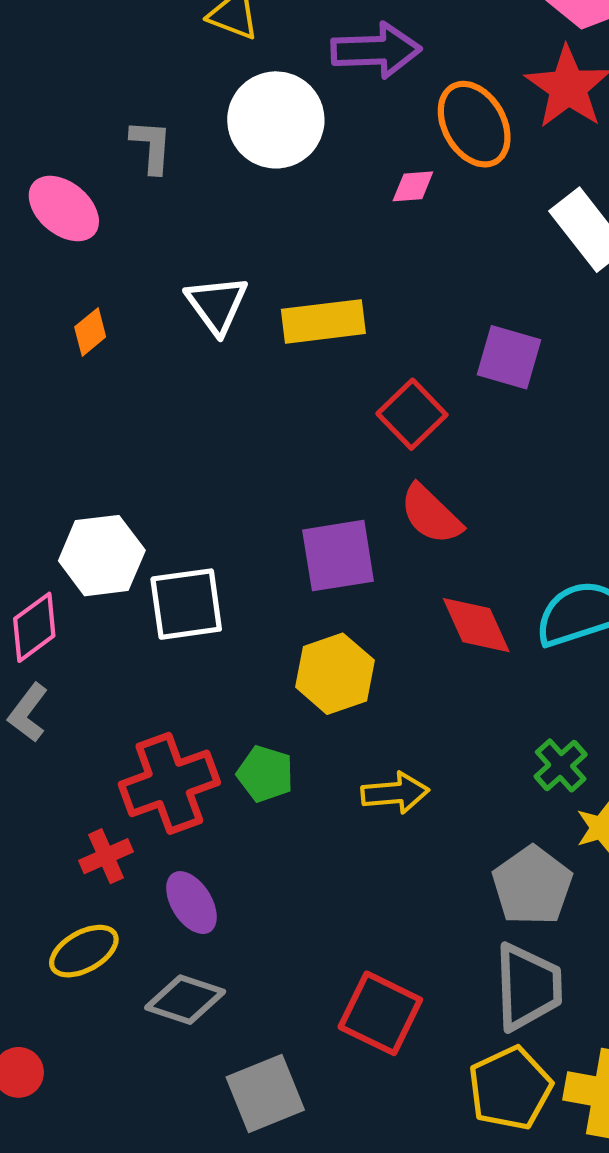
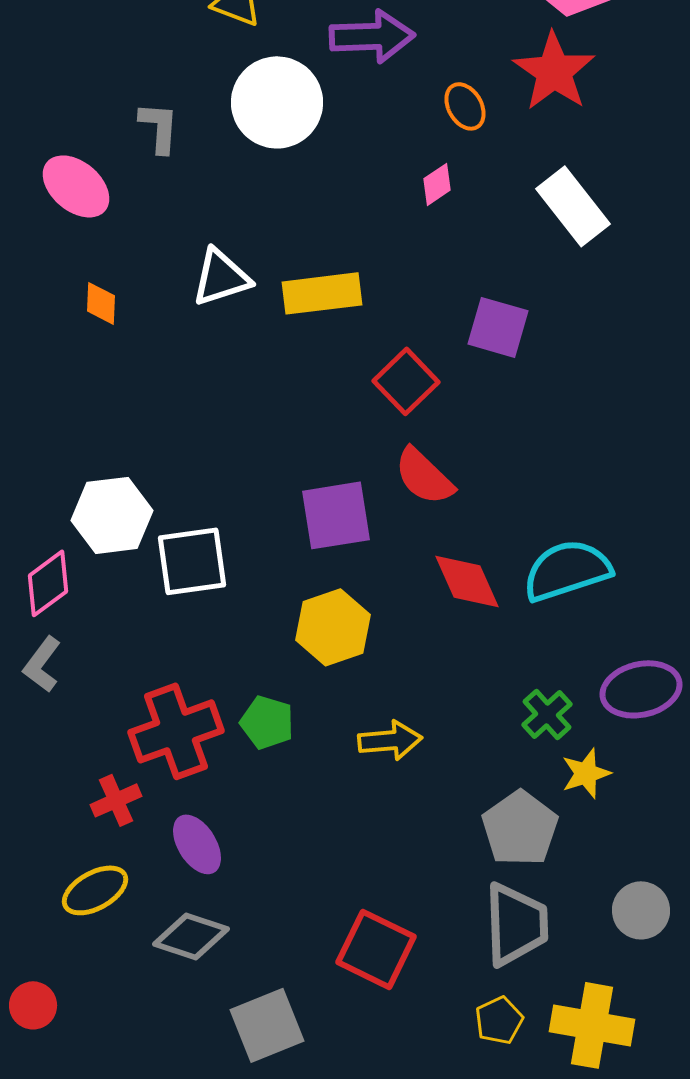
orange ellipse: (474, 124) -> (465, 106), size x0.6
pink diamond: (413, 186) -> (437, 184), moved, turned -30
white triangle: (217, 305) -> (221, 277), turned 48
orange diamond: (90, 332) -> (101, 303), turned -48
yellow pentagon: (510, 1088) -> (499, 1020), size x0.6

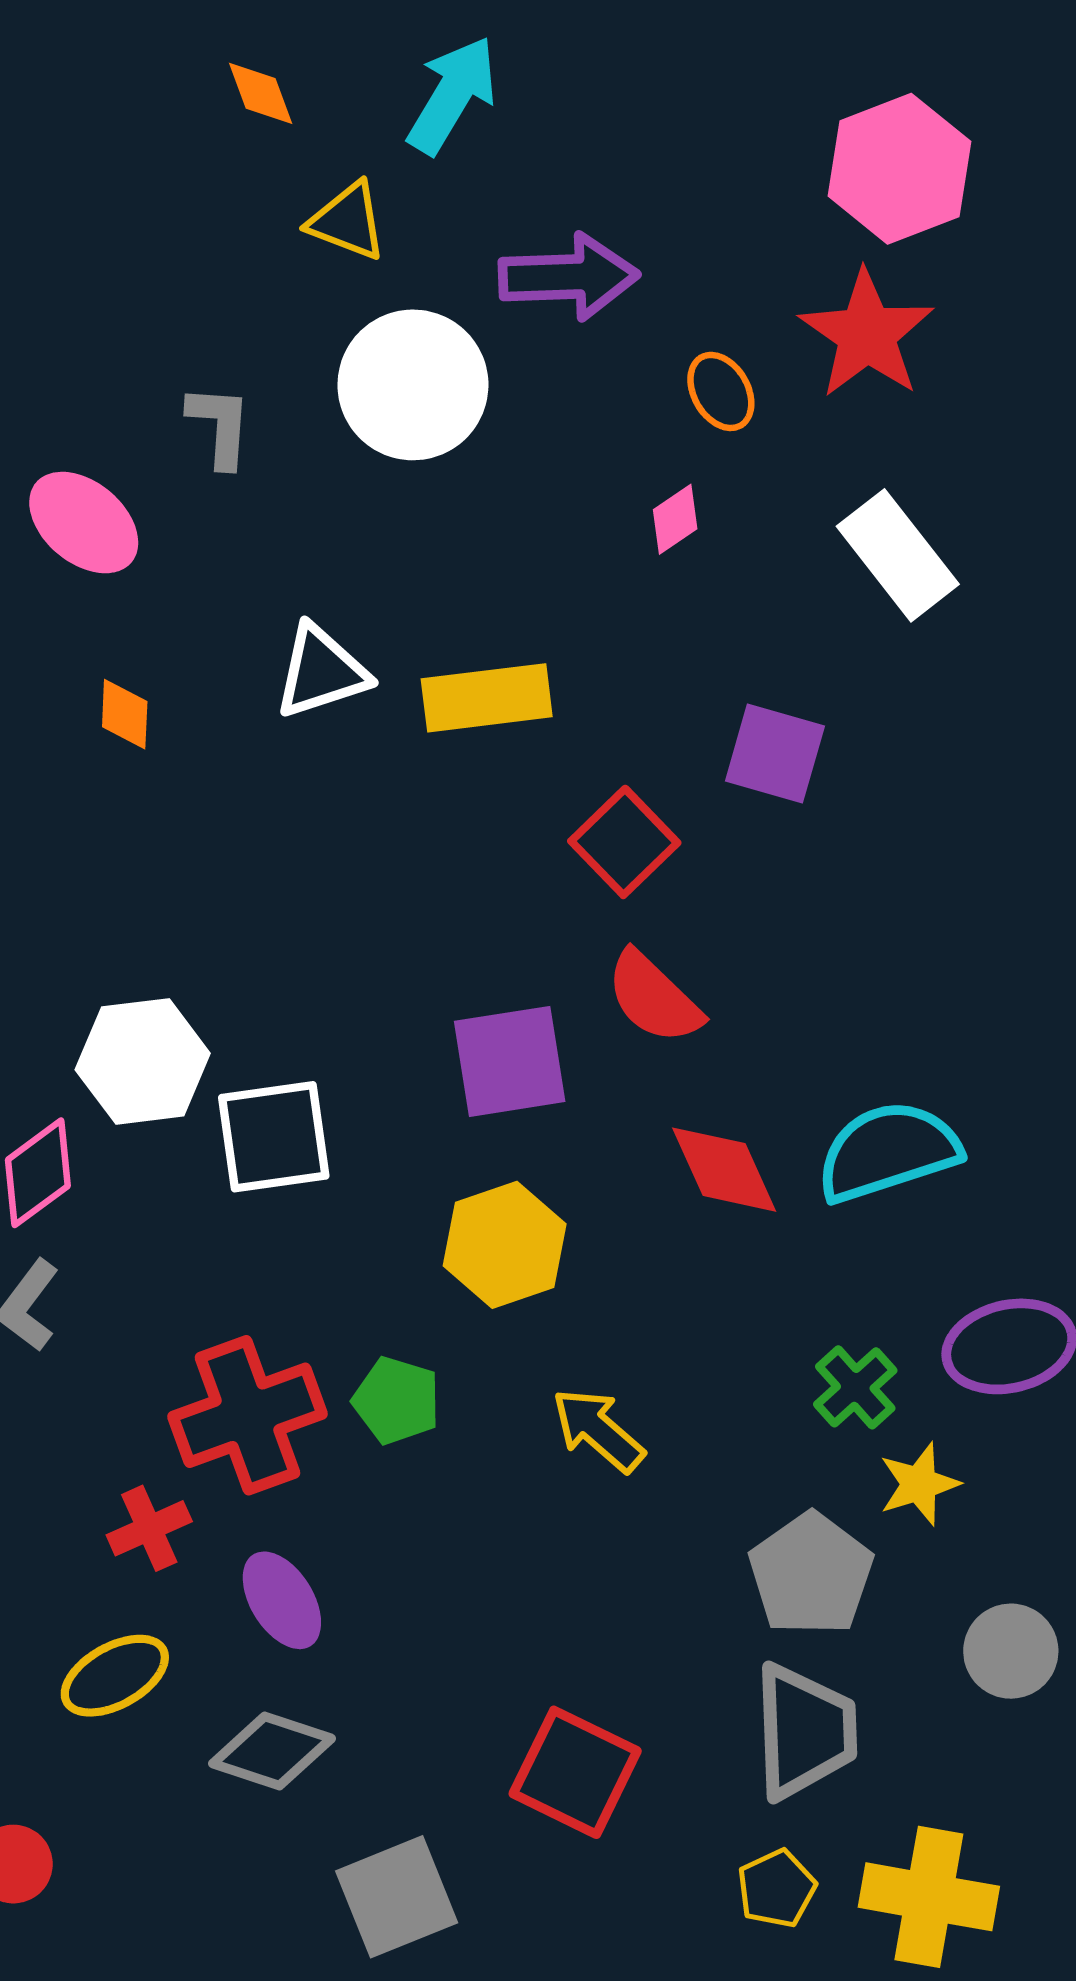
yellow arrow: (390, 740) -> (598, 1430), turned -134
gray circle: (641, 910) -> (1011, 1651), moved

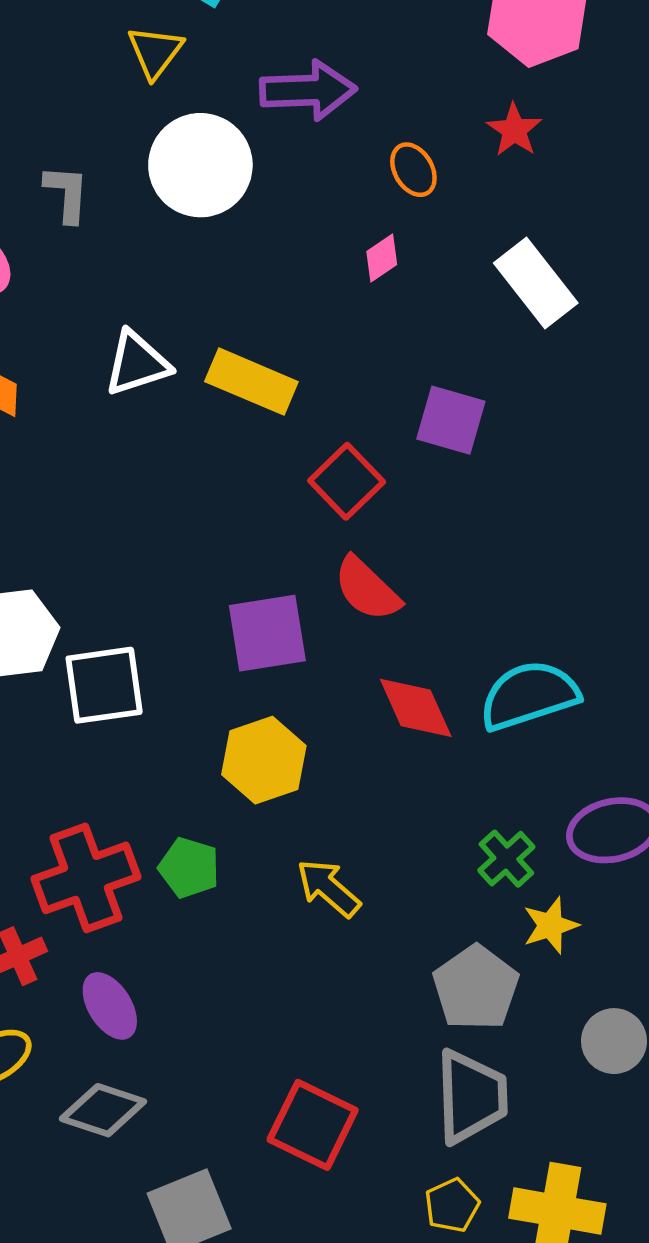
yellow triangle: (347, 221) -> (155, 52), turned 46
red star: (867, 334) -> (514, 130), size x0.6
yellow rectangle: (487, 698) -> (251, 382), turned 30

